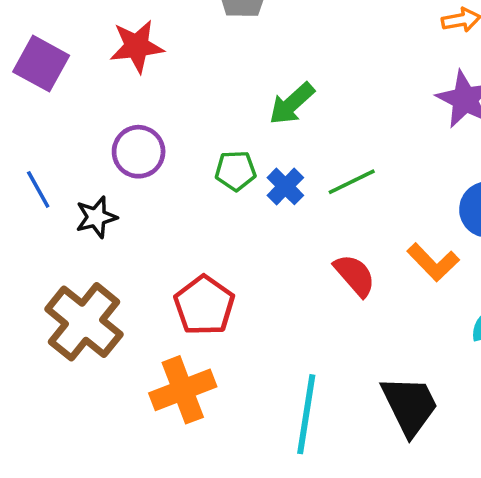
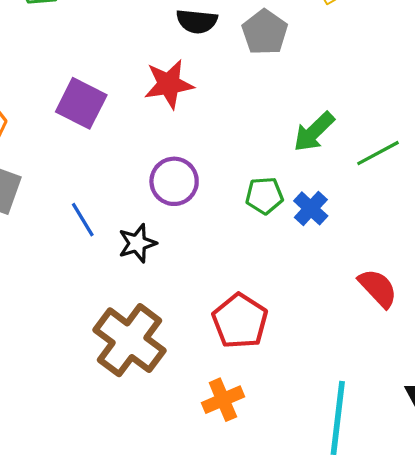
green line: (352, 182) -> (378, 153), moved
orange cross: (183, 390) -> (223, 400), size x0.7

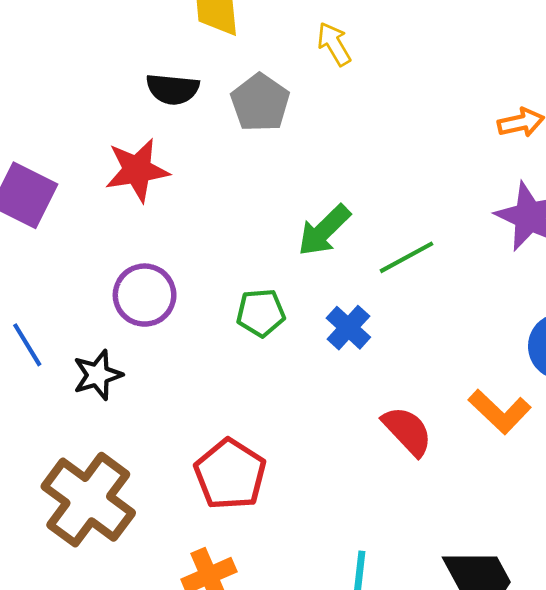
blue cross: (311, 208) -> (348, 328), moved

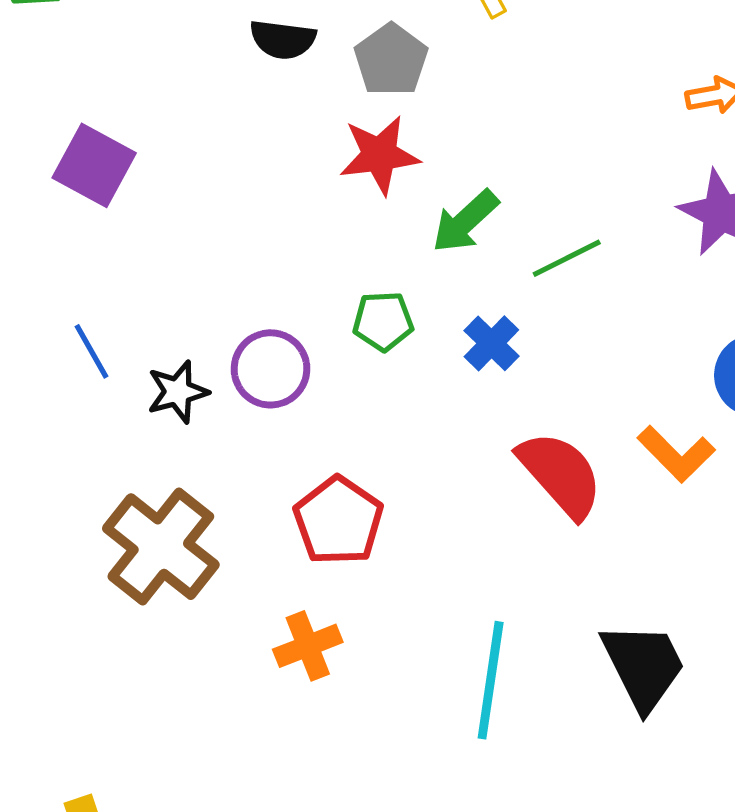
red star: (137, 170) -> (379, 155), moved
purple circle: (145, 295) -> (271, 369), moved
red semicircle: (407, 431) -> (560, 474), size x1.4

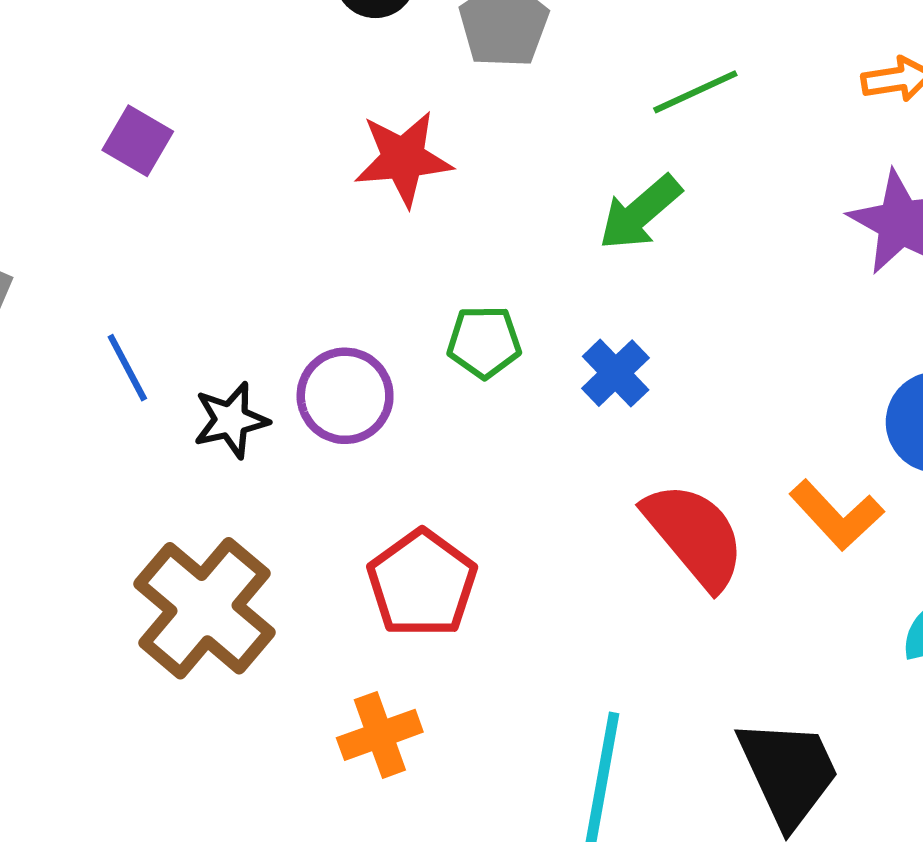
red star: (379, 155) -> (403, 159), moved
purple square: (94, 165) -> (138, 141), size x0.7
green arrow: (465, 221) -> (640, 213), moved
green line: (567, 258) -> (695, 92), moved

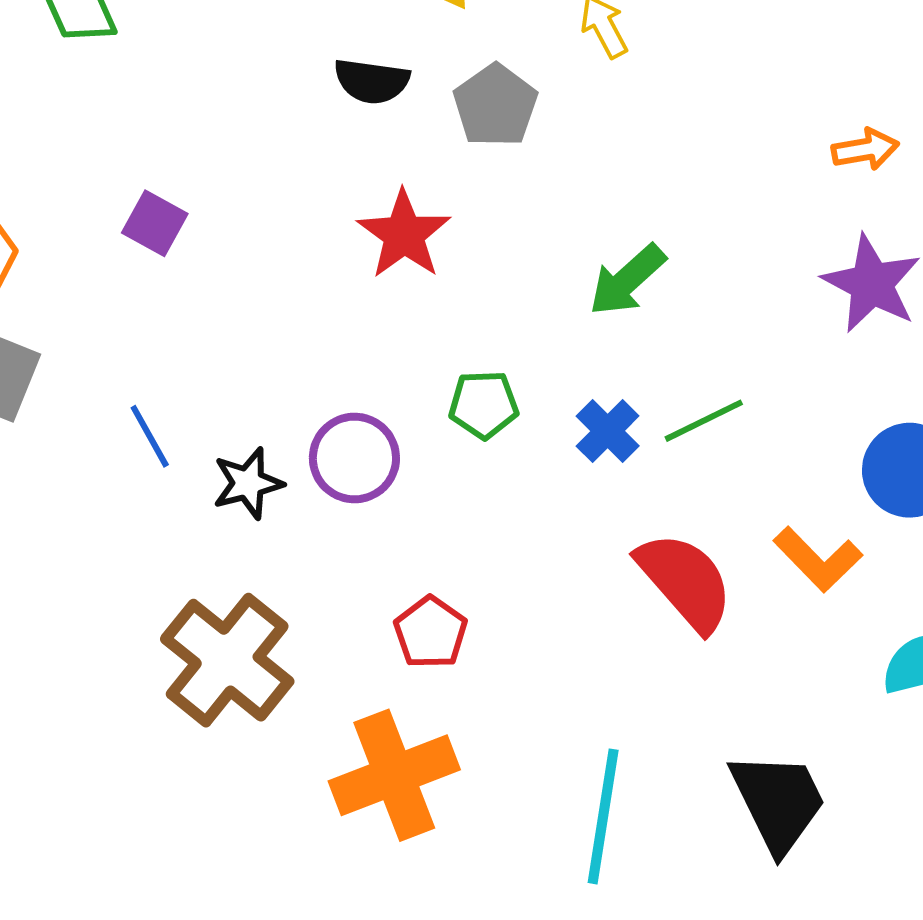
green line: (695, 92) -> (704, 421), moved
red star: (403, 159) -> (404, 234), turned -30
red pentagon: (422, 584) -> (431, 632), size x0.7
orange cross: (380, 735) -> (394, 775), size x1.6

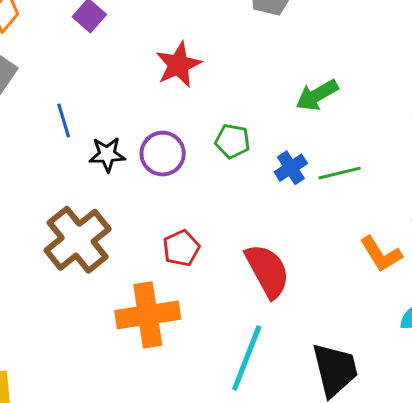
red star: (404, 234) -> (178, 65), moved
red semicircle: (685, 581) -> (267, 271), moved

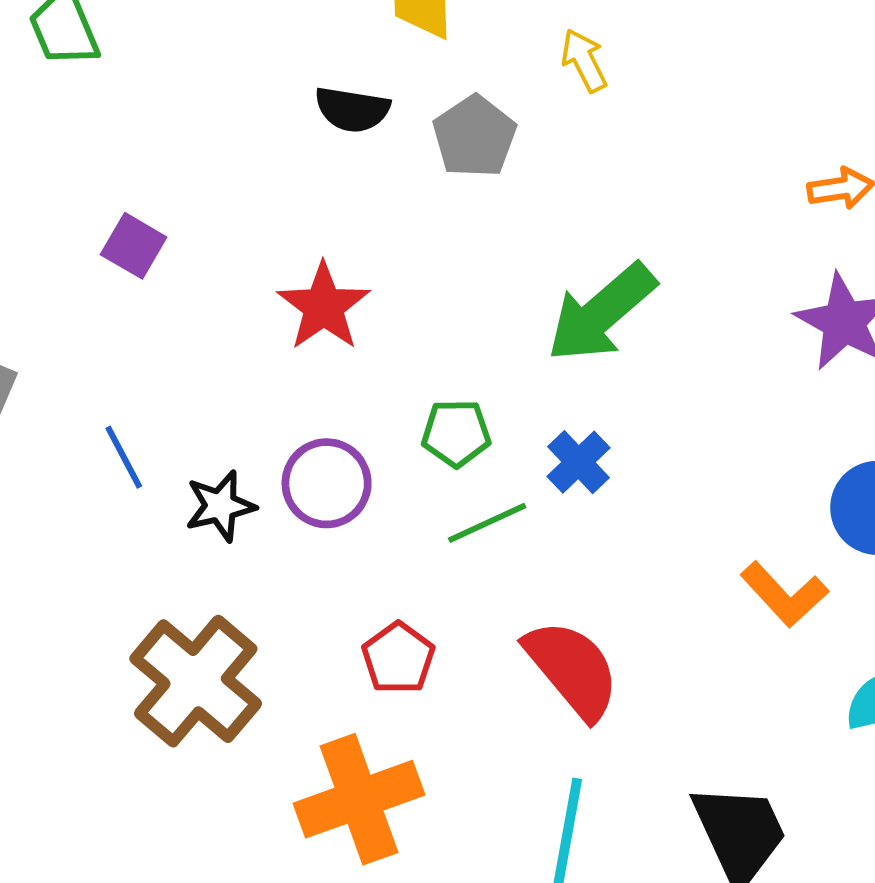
green arrow: (317, 95) -> (601, 313), size x1.4
green line: (340, 173) -> (487, 523), moved

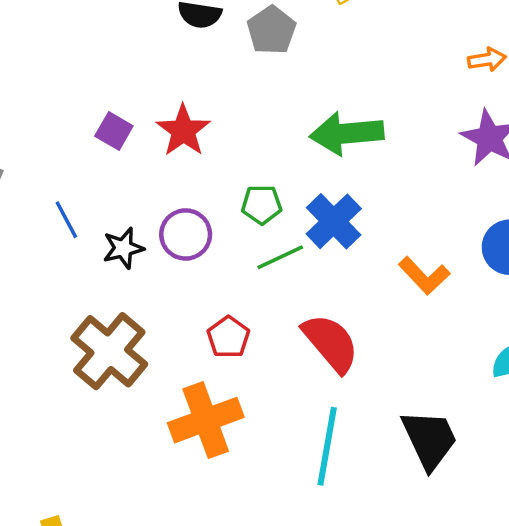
purple square: (134, 246) -> (114, 131), moved
green arrow: (601, 313) -> (347, 133), turned 36
blue cross: (578, 462) -> (334, 221), size x1.5
orange L-shape: (784, 594) -> (424, 276), moved

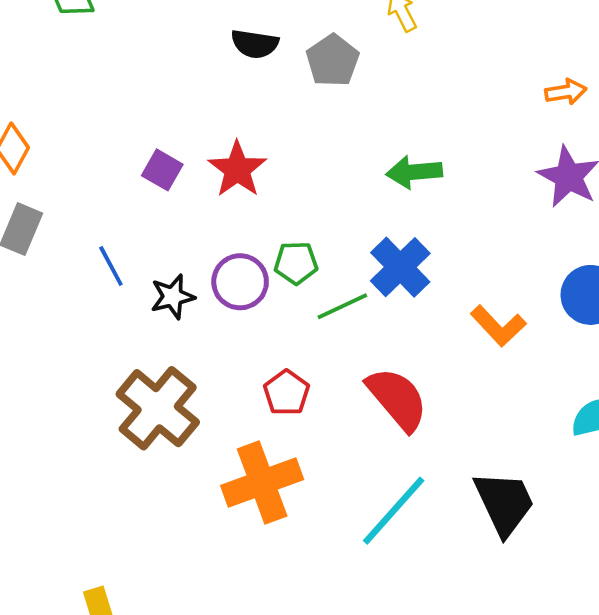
green arrow: (347, 133) -> (414, 172), size x0.7
green pentagon: (262, 205) -> (296, 263), moved
cyan line: (327, 446) -> (394, 511), turned 32

